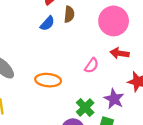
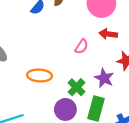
orange ellipse: (48, 80) -> (40, 75), moved

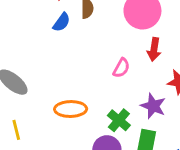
red arrow: (108, 34) -> (154, 49), turned -84

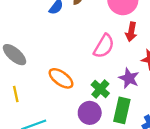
pink semicircle: (121, 68) -> (104, 46), size x1.5
orange ellipse: (71, 109) -> (61, 78), turned 35

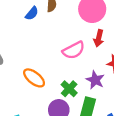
pink semicircle: (104, 46) -> (74, 50), turned 30

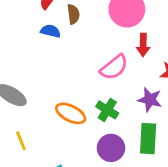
blue semicircle: (32, 13) -> (51, 31), turned -104
green cross: (69, 89) -> (107, 110), moved

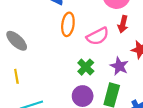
orange ellipse: (71, 113) -> (68, 24), moved, turned 60

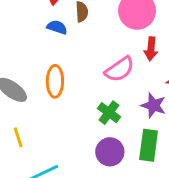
orange ellipse: (68, 24) -> (55, 81), moved

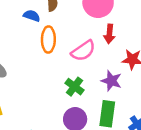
orange ellipse: (55, 81) -> (48, 40), moved

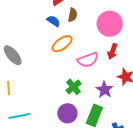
orange ellipse: (48, 40) -> (62, 44), turned 40

